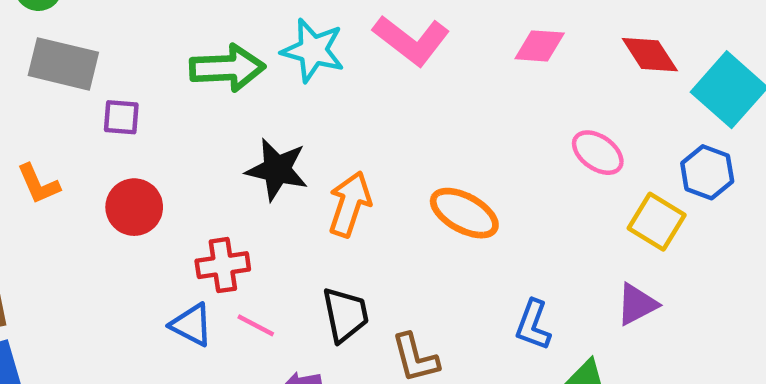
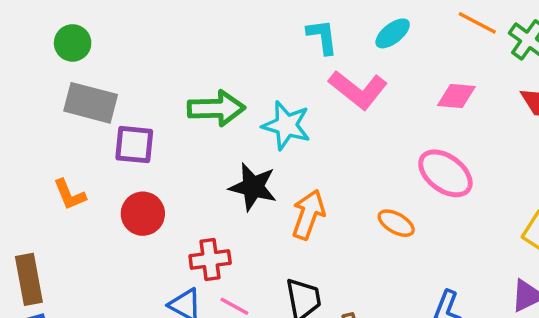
cyan star: (313, 50) -> (286, 125), moved
purple square: (121, 117) -> (134, 145), size x1.4
pink ellipse: (598, 153) -> (445, 173), moved, size x1.4
orange ellipse: (464, 213) -> (396, 223), size x0.7

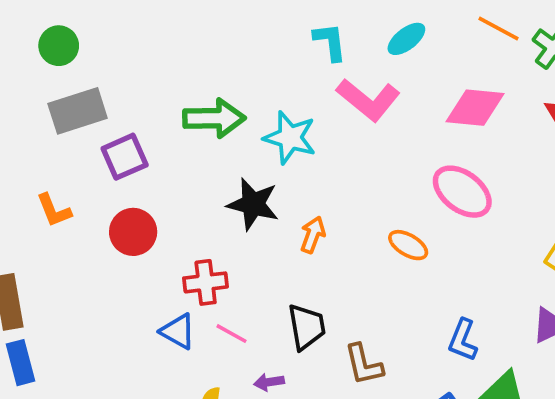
pink diamond: (456, 96) -> (475, 108), size x1.4
gray rectangle: (91, 103) -> (78, 111), turned -33
purple square: (134, 145) -> (125, 157), turned -30
orange arrow: (308, 215) -> (313, 235), size x0.7

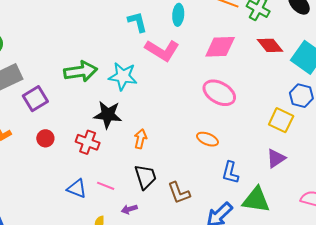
cyan ellipse: (406, 39) -> (178, 15), turned -40
red circle: (133, 232) -> (45, 138), size x0.7
orange arrow: (313, 235) -> (140, 139), moved
orange ellipse: (408, 245) -> (207, 139), moved
red cross: (206, 282) -> (88, 142), moved, turned 35

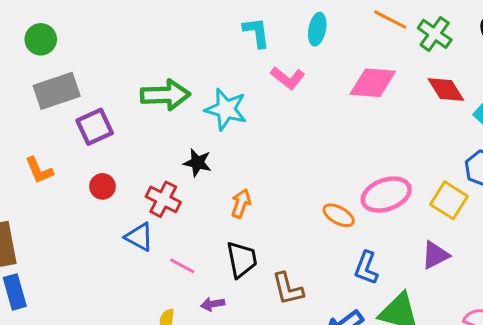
pink L-shape: (162, 50) -> (288, 78), size x0.7
pink ellipse: (219, 93) -> (386, 195), moved, turned -56
black star: (108, 115) -> (197, 163), size x0.7
blue triangle: (77, 189) -> (139, 237), moved

